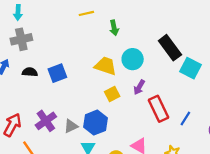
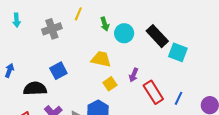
yellow line: (86, 13) -> (78, 14), turned -48
gray cross: (21, 39) -> (52, 29), moved
cyan circle: (133, 59) -> (124, 33), moved
black semicircle: (30, 72) -> (35, 89), moved, size x1.6

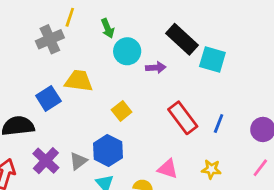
gray cross: (52, 29) -> (50, 39), moved
cyan circle: (124, 33) -> (127, 51), moved
yellow trapezoid: (101, 59) -> (79, 81), moved
purple arrow: (134, 75) -> (156, 68), moved, turned -112

